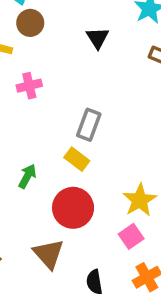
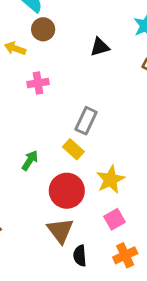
black triangle: (98, 38) -> (100, 47), turned 42
yellow star: (140, 200) -> (110, 180), moved
brown triangle: (48, 254) -> (60, 231), moved

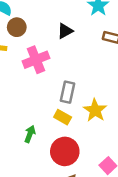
pink cross: (38, 83) -> (36, 60), moved, size x1.5
yellow star: (110, 180) -> (95, 110), moved

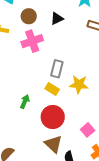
brown circle: (17, 27) -> (29, 16), moved
yellow star: (95, 110) -> (79, 84), turned -30

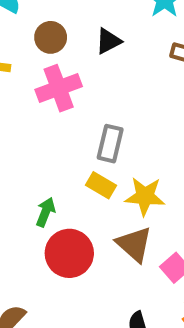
yellow star: (79, 84) -> (145, 196), moved
red circle: (53, 117) -> (69, 253), moved
brown triangle: (53, 144) -> (134, 244), moved

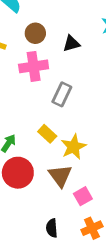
gray rectangle: (110, 144) -> (62, 94), moved
yellow star: (145, 196) -> (74, 147), turned 30

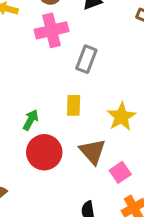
yellow rectangle: (47, 134) -> (74, 105), turned 54
yellow star: (74, 147) -> (121, 117), moved

